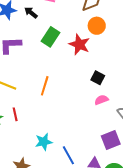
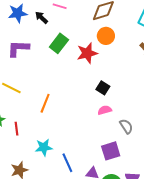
red star: (79, 44) -> (87, 53), turned 30
orange line: (45, 86) -> (45, 103), moved
red line: (15, 114) -> (16, 129), moved

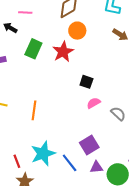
red line: (16, 129) -> (17, 161), moved
cyan star: (44, 147) -> (43, 154), size x1.4
purple square: (111, 151) -> (89, 145), moved

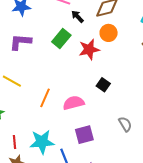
black arrow: (10, 28) -> (77, 17), moved
pink semicircle: (94, 103) -> (74, 103), moved, size x1.5
purple square: (89, 145) -> (84, 135), moved

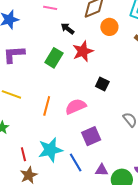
black arrow: (77, 17) -> (67, 29), moved
orange circle: (109, 33) -> (109, 27), moved
green rectangle: (61, 38) -> (54, 58), moved

